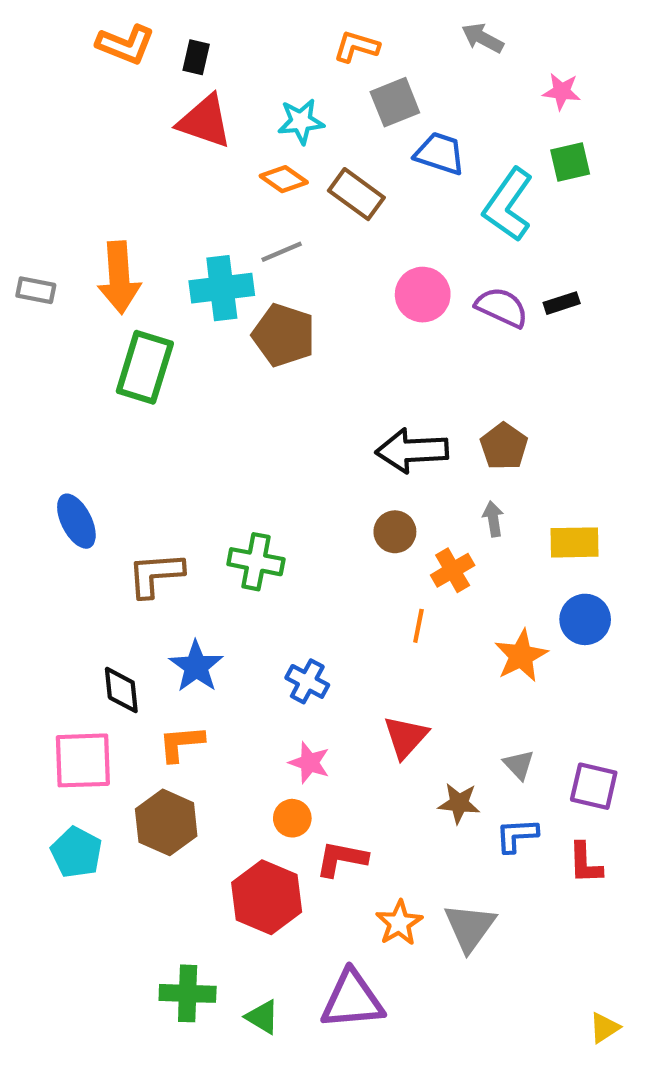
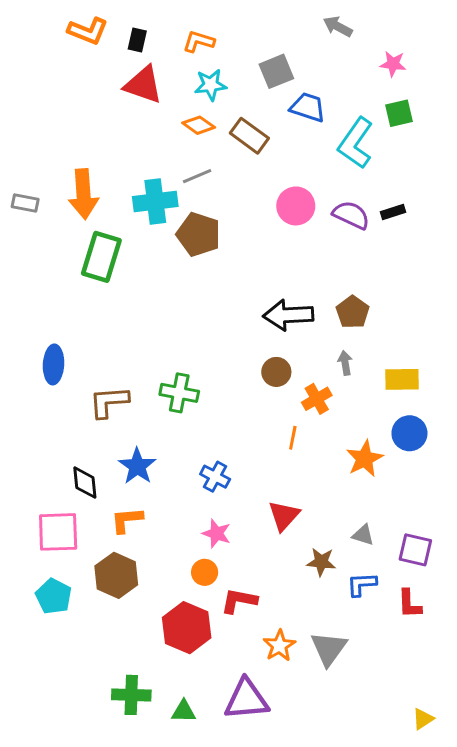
orange L-shape: (356, 47) -> (199, 41), moved
blue ellipse: (76, 521) -> (54, 364), turned 30
gray triangle: (519, 765) -> (363, 535), turned -30
green triangle: (262, 1017) -> (184, 711), turned -30

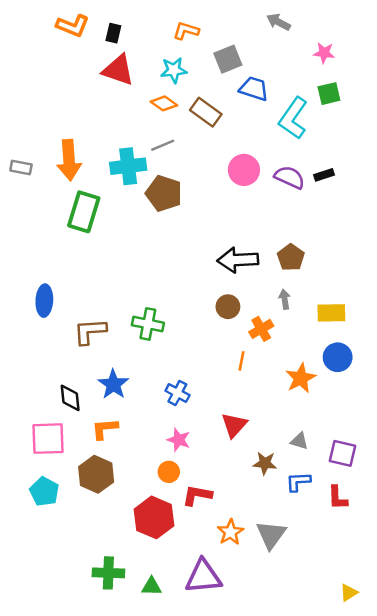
orange L-shape: (199, 41) -> (186, 31), moved

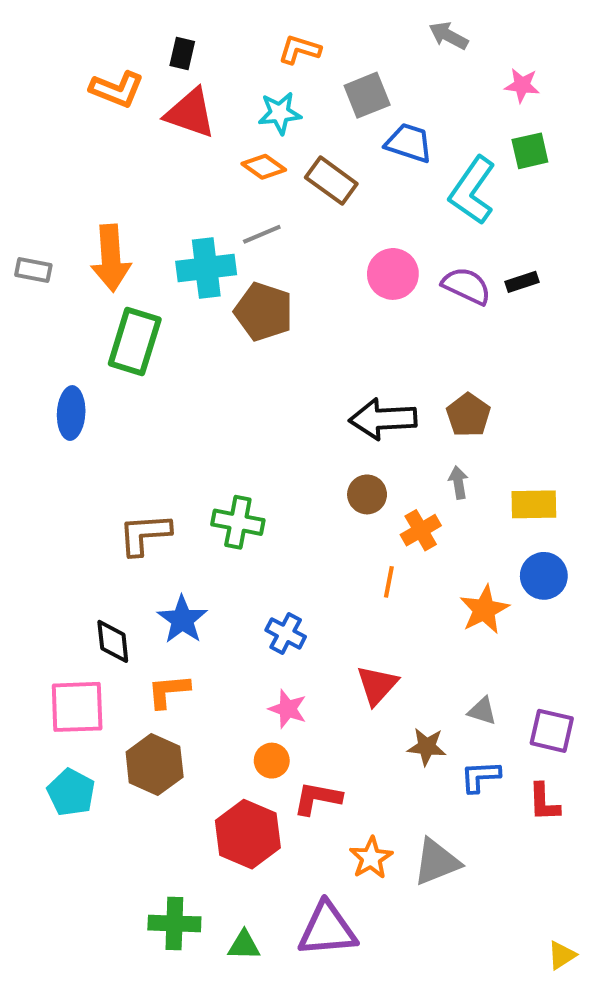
orange L-shape: (73, 26) -> (117, 89), moved
blue ellipse: (44, 301) -> (71, 413), moved
gray triangle: (271, 535) -> (437, 862), turned 32

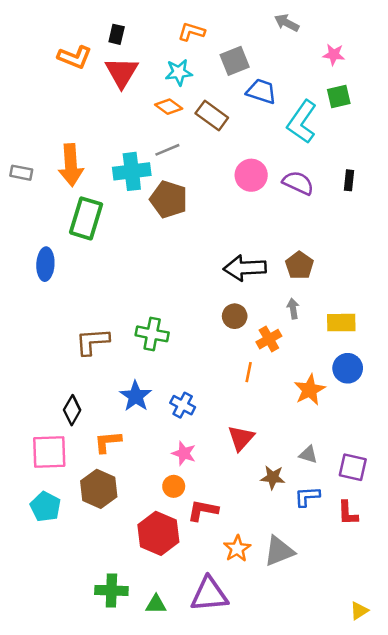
red triangle: (190, 113) -> (122, 72), turned 42
black rectangle: (522, 282) -> (349, 180), moved, turned -66
blue star: (182, 620) -> (136, 396), moved
black diamond: (113, 641) -> (72, 410), turned 36

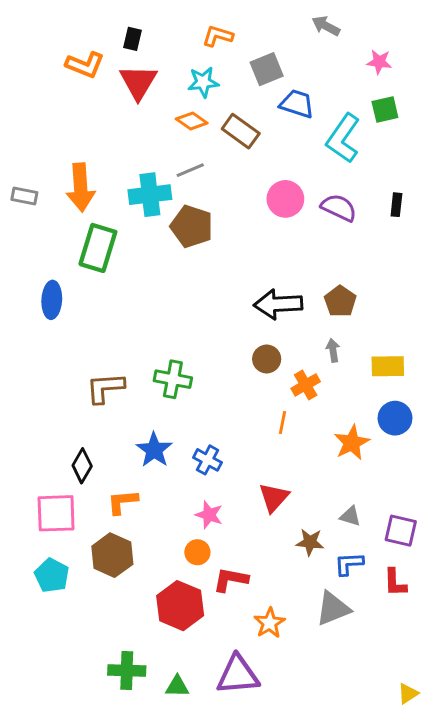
gray triangle: (279, 551) -> (333, 609), moved

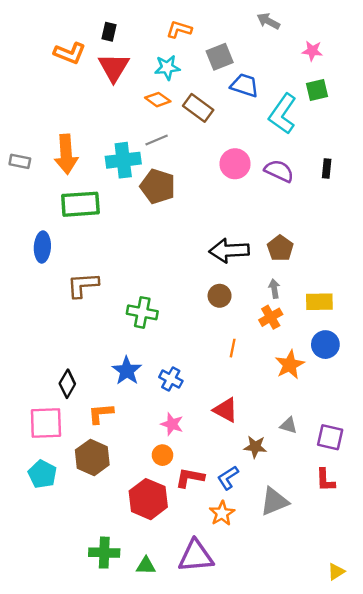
green rectangle: (98, 248) -> (80, 204), turned 69
orange cross: (306, 385) -> (271, 317), moved
brown L-shape: (105, 388) -> (83, 285), moved
red triangle: (274, 497) -> (225, 410), turned -44
blue L-shape: (349, 564) -> (228, 478), moved, turned -30

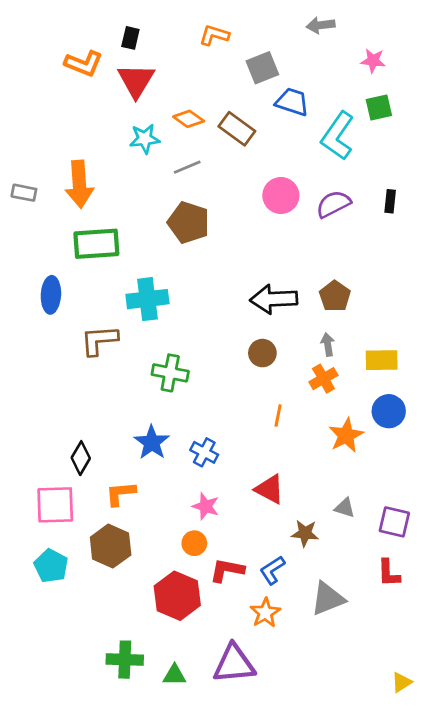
gray arrow: (268, 21) -> (321, 25), turned -35
cyan star: (167, 67) -> (145, 139), moved
cyan cross: (123, 160) -> (147, 299), moved
purple semicircle: (279, 171) -> (333, 204), turned -52

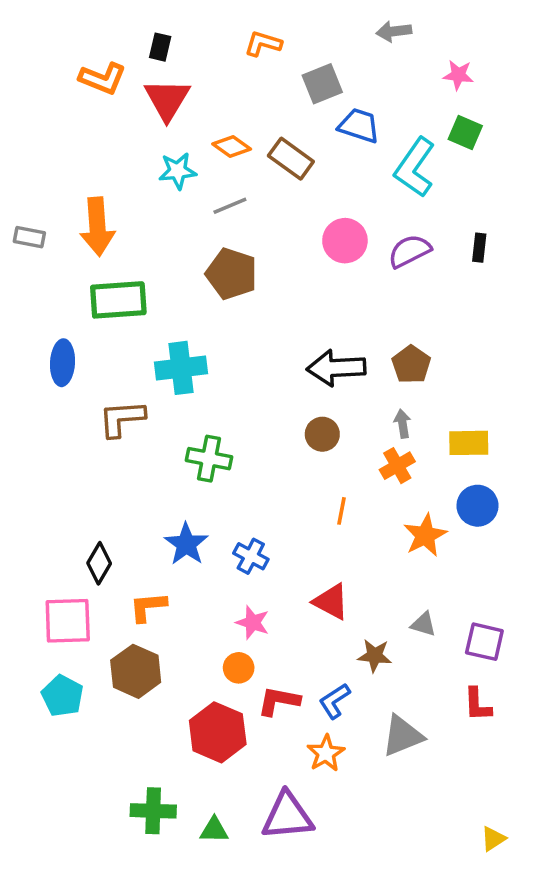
green square: (379, 108) -> (465, 133), turned 36

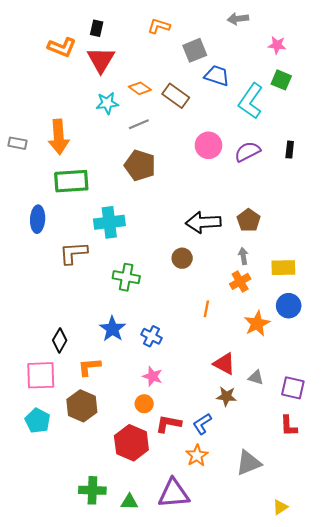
brown circle: (322, 434) -> (182, 258), moved
red triangle: (331, 602) -> (224, 364), moved
gray triangle: (403, 736) -> (249, 463), moved
yellow triangle: (493, 839) -> (280, 507), moved

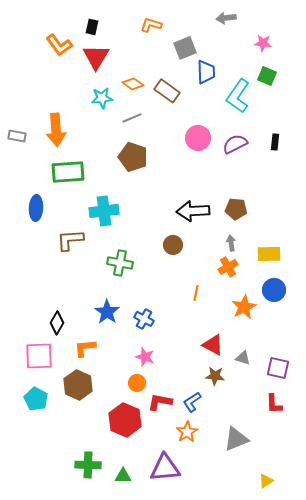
orange L-shape: (62, 47) -> (59, 45), turned 32
blue trapezoid: (217, 76) -> (206, 72), turned 70
brown pentagon: (249, 220) -> (236, 209), turned -30

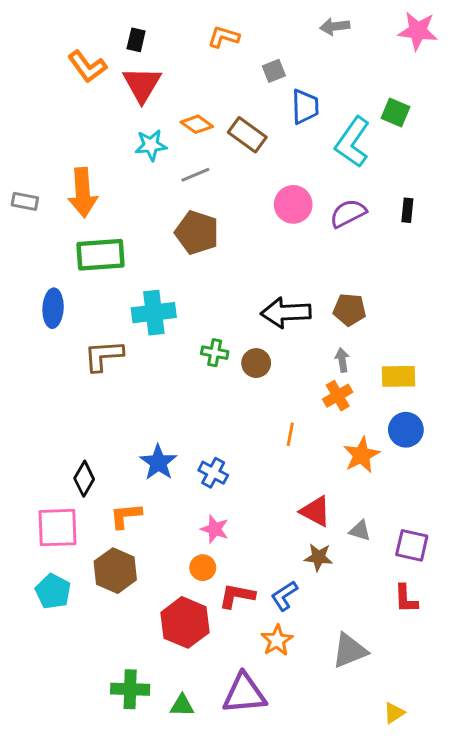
pink star: (263, 43) -> (418, 31), moved, size x1.5
gray square: (185, 48) -> (274, 71), size x0.7
green cross: (120, 263) -> (215, 353), moved, size x0.7

